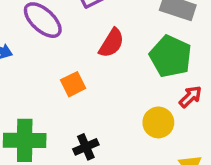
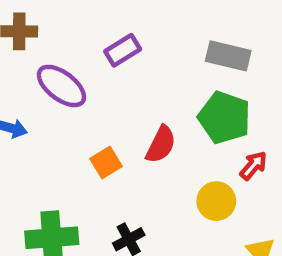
red semicircle: (112, 43) -> (161, 144), moved

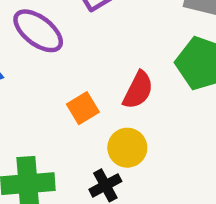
yellow circle: (216, 201) -> (127, 148), moved

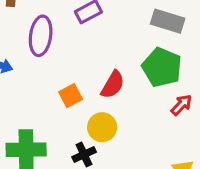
purple ellipse: (38, 31) -> (41, 36), turned 57

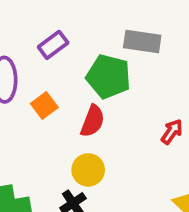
green pentagon: (162, 67) -> (108, 77), moved
orange square: (71, 96) -> (44, 105), moved

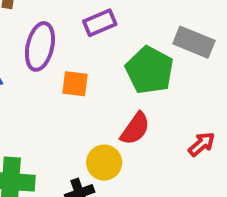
orange square: (44, 105) -> (75, 84), turned 30
red semicircle: (93, 121) -> (135, 129), moved

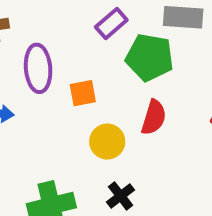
purple rectangle: (100, 23) -> (111, 23), moved
yellow circle: (104, 163) -> (107, 142), moved

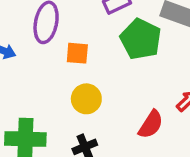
red semicircle: (154, 117) -> (151, 124), moved

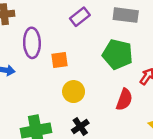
green pentagon: (141, 39) -> (118, 54), moved

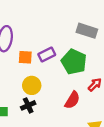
purple rectangle: (80, 17) -> (47, 54), moved
black cross: (80, 127) -> (28, 105), moved

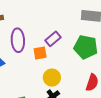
purple rectangle: (47, 54) -> (53, 39), moved

